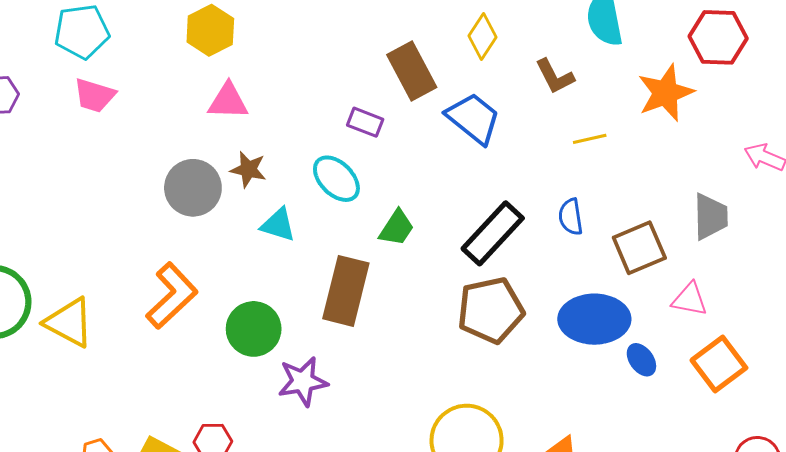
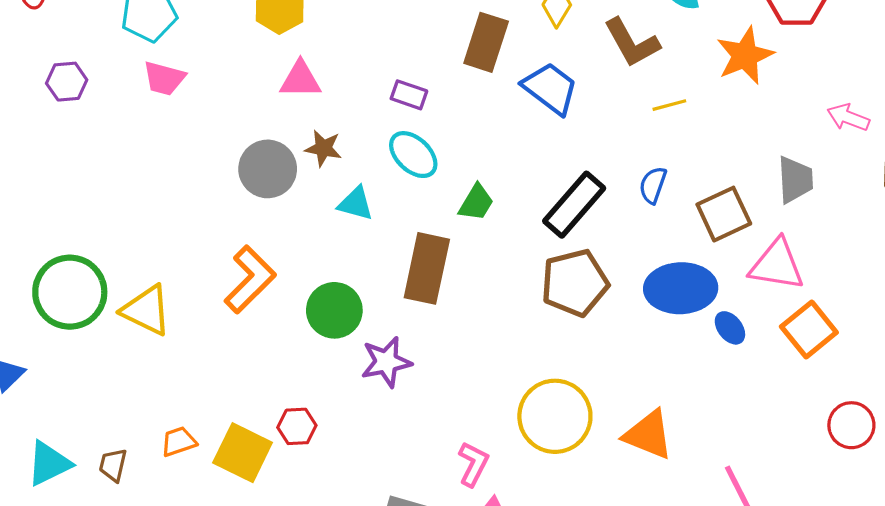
brown rectangle: (412, 71) -> (486, 42), turned 48
brown L-shape: (555, 76) -> (632, 43), size x1.4
purple rectangle: (365, 122) -> (409, 95), moved
blue semicircle: (571, 217) -> (653, 185), turned 30
pink triangle: (690, 299) -> (777, 265), size x1.5

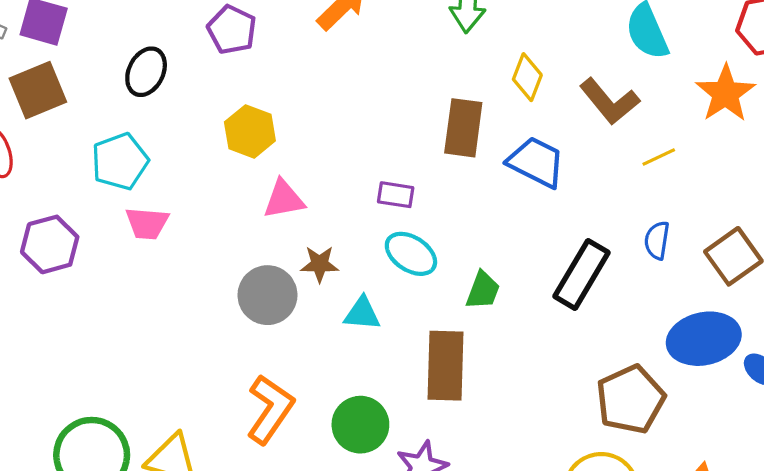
purple hexagon: (67, 82) -> (50, 244), size x1.4
brown pentagon: (575, 283) -> (631, 399), moved

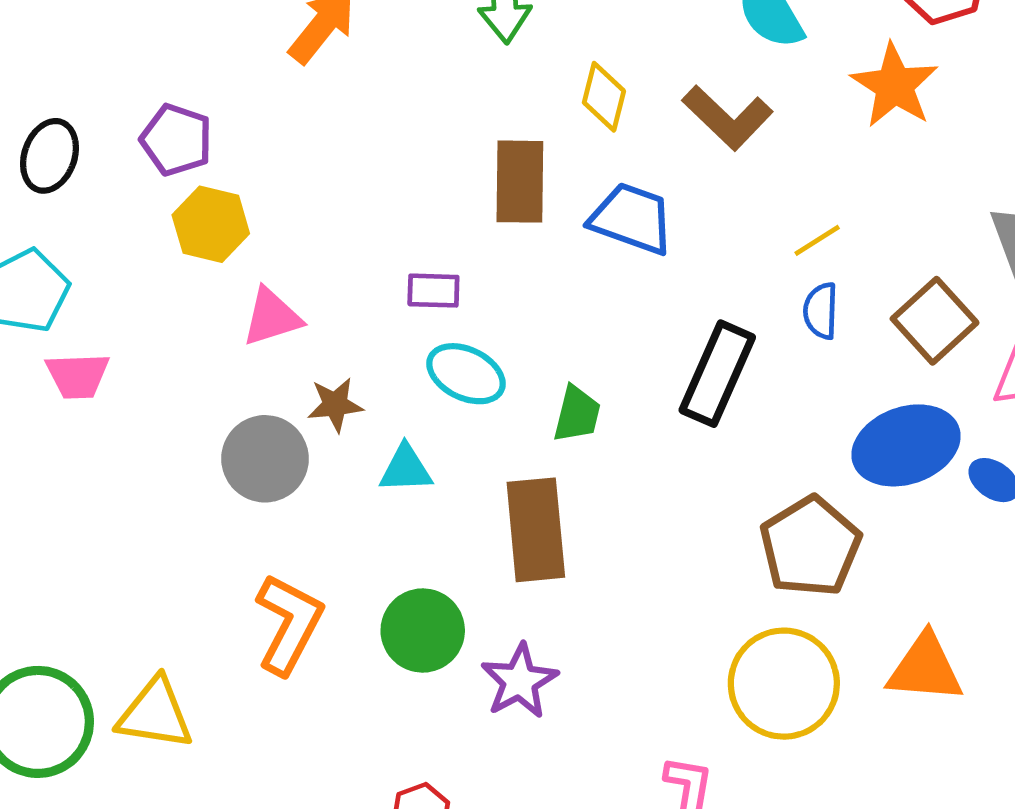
purple pentagon: (232, 30) -> (176, 140), moved
yellow line: (659, 157) -> (817, 240), moved

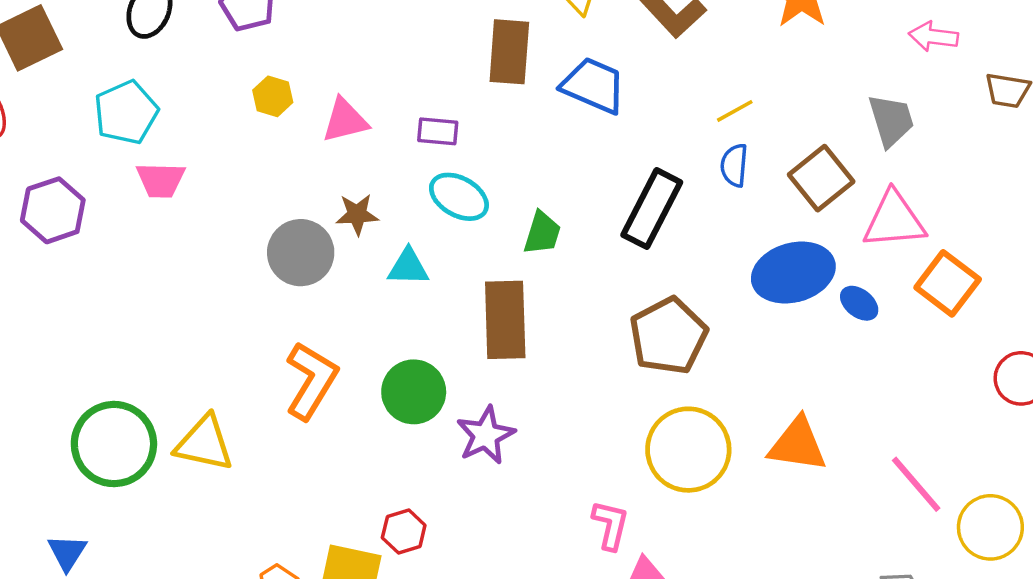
yellow hexagon: (211, 224) -> (273, 96), moved, size x0.7
pink triangle: (272, 317) -> (345, 120), moved
brown pentagon: (810, 546) -> (668, 336), moved

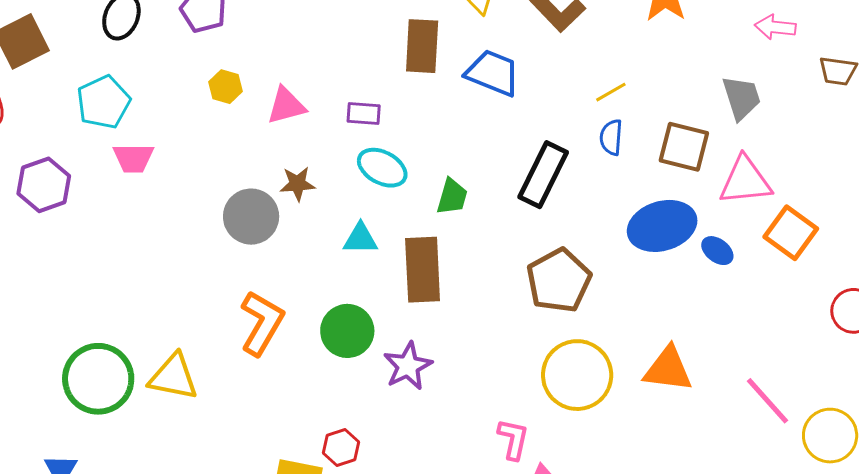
brown square: (821, 178) -> (684, 147), turned -36
cyan triangle: (408, 267) -> (360, 239), moved

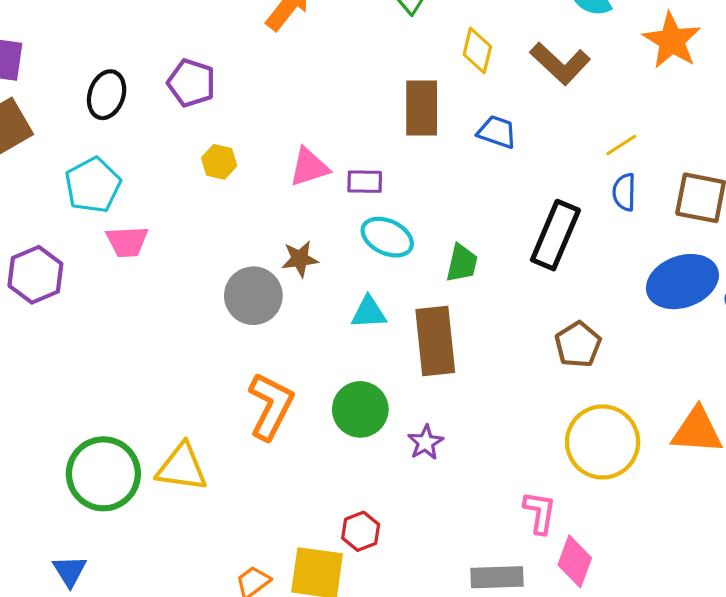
blue trapezoid: (493, 73) -> (497, 132), size x0.7
pink triangle: (286, 106) -> (309, 167), moved
brown pentagon: (559, 281) -> (578, 345), size x0.7
purple star: (408, 366) -> (426, 442), size x0.7

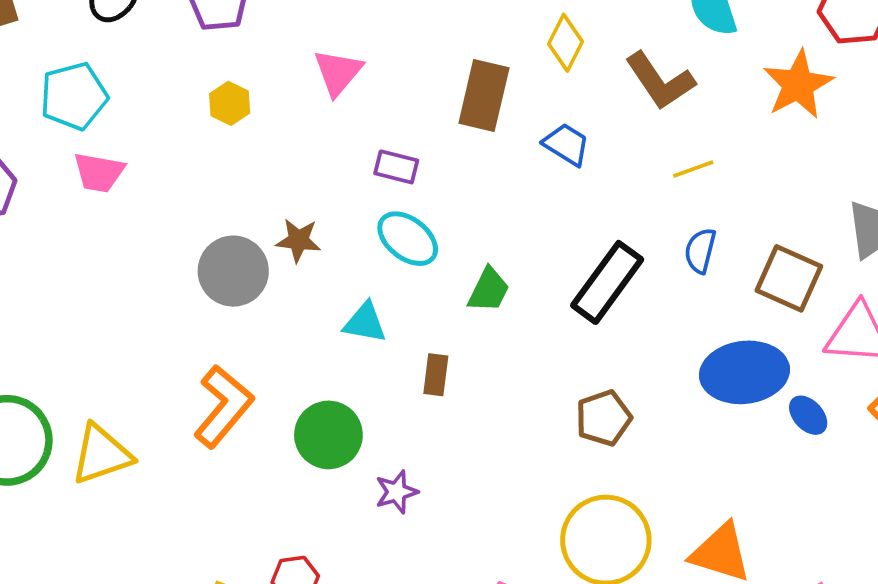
yellow line: (621, 145) -> (693, 169), moved
pink triangle: (309, 167) -> (338, 72), moved, turned -45
brown rectangle: (435, 341) -> (436, 375), size x0.5
yellow triangle: (182, 467) -> (101, 454), turned -40

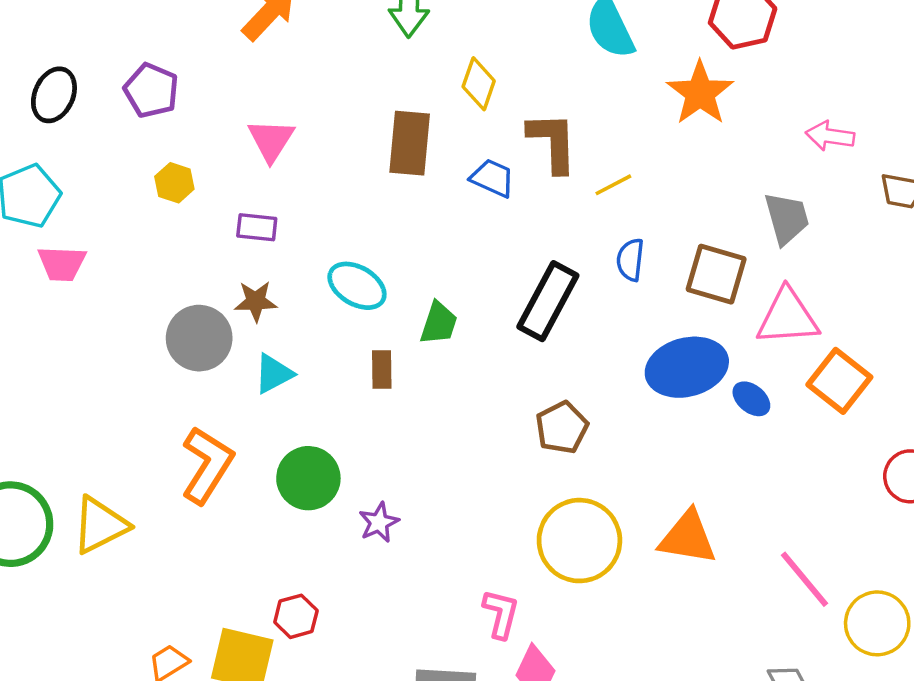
brown L-shape: (660, 81) -> (553, 142), moved, turned -140
purple rectangle: (396, 167) -> (257, 227), moved
cyan triangle: (365, 323) -> (274, 374), moved, turned -30
brown rectangle: (436, 375) -> (382, 370), moved

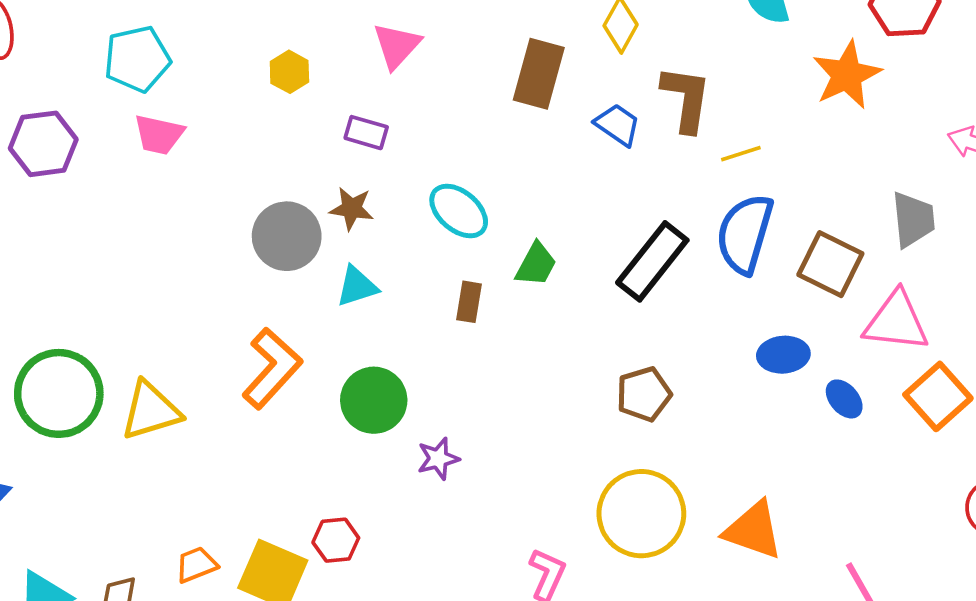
blue semicircle: (630, 260) -> (745, 234), size x1.8
blue ellipse: (687, 367) -> (783, 355), size x0.6

